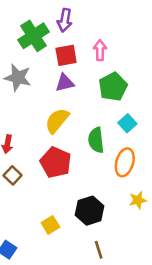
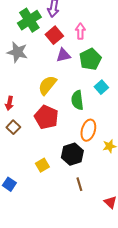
red square: (66, 55) -> (54, 35), turned -30
purple triangle: (65, 83) -> (63, 55), moved
orange ellipse: (125, 162) -> (88, 130), moved

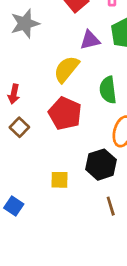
gray star: (17, 52) -> (25, 23), turned -30
purple triangle: (63, 55) -> (90, 40), moved
yellow square: (42, 165) -> (59, 180), turned 32

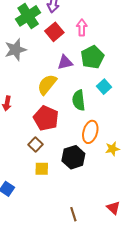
brown square: (19, 127) -> (35, 145), moved
brown line: (111, 206) -> (73, 214), moved

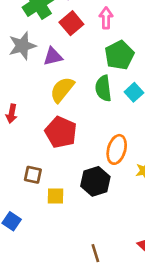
purple triangle: (65, 62) -> (53, 56), moved
green semicircle: (79, 100) -> (103, 88), moved
brown square: (35, 145) -> (33, 175), moved, turned -32

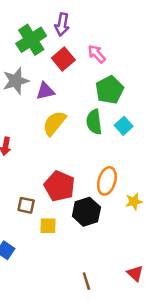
pink arrow: (106, 18) -> (97, 54), turned -42
red pentagon: (61, 132) -> (59, 186), moved

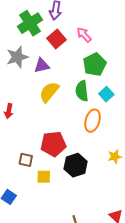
orange ellipse: (107, 181) -> (93, 121), moved
red pentagon: (59, 186) -> (53, 144), turned -30

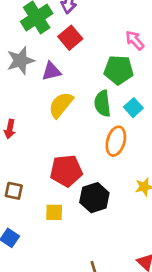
pink arrow: (84, 35) -> (135, 40), moved
green pentagon: (95, 64) -> (119, 70), turned 30
brown square: (26, 160) -> (14, 191), moved

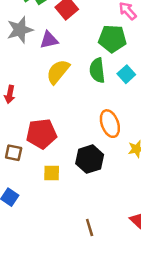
orange ellipse: (116, 141) -> (110, 124), moved, turned -36
red pentagon: (66, 171) -> (41, 134), moved

